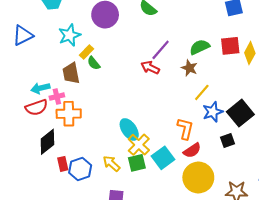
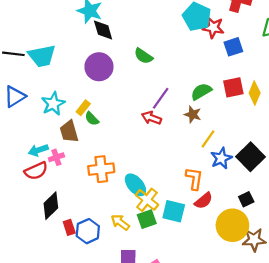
cyan star: (69, 35) -> (53, 104), moved
orange cross: (69, 114) -> (101, 169), moved
black square: (227, 140) -> (246, 199), moved
cyan square: (163, 158) -> (174, 211), turned -35
yellow circle: (198, 178) -> (232, 225), moved

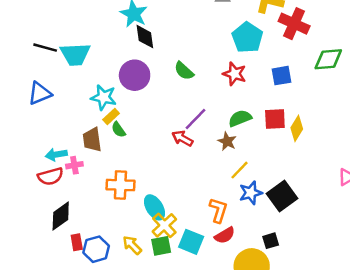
red star: (213, 28) -> (235, 74), moved
cyan star: (53, 104) -> (104, 97), moved, turned 30

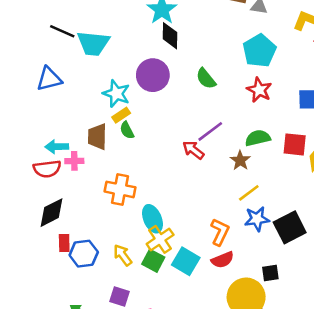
cyan pentagon: (247, 38) -> (259, 51), moved
green square: (161, 246) -> (153, 261), turned 30

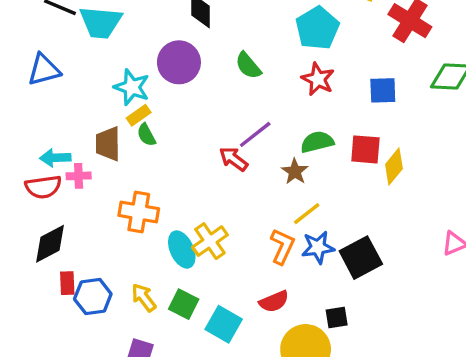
orange L-shape: (220, 232) -> (282, 246), moved
yellow cross: (160, 239) -> (210, 241), moved
cyan square: (186, 261) -> (224, 324), moved

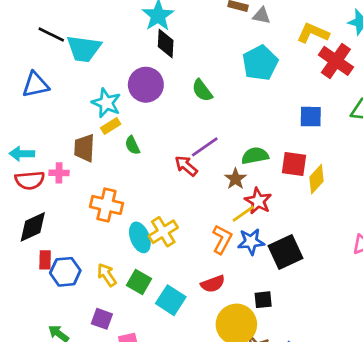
red star: (318, 79) -> (258, 201), moved
green semicircle: (146, 135) -> (132, 145), moved
cyan arrow: (55, 158) -> (22, 154), moved

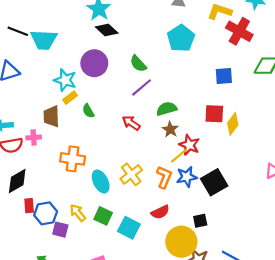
black diamond: (166, 43) -> (107, 30), turned -45
purple line: (205, 147) -> (142, 87), moved
green semicircle: (255, 156) -> (167, 109), moved
yellow cross: (163, 232) -> (131, 174), moved
purple square: (102, 319) -> (60, 230), moved

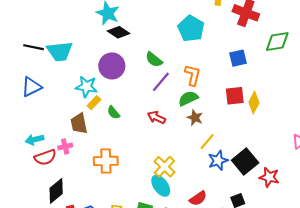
red star: (189, 145) -> (269, 177), moved
orange L-shape: (164, 177) -> (193, 75), moved
cyan ellipse: (101, 182) -> (161, 186), moved

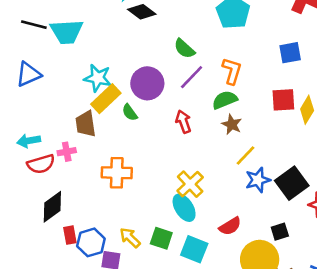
purple circle: (112, 66) -> (147, 83), moved
yellow rectangle: (94, 103) -> (106, 99), size x1.6
red arrow: (156, 118) -> (183, 122), turned 42

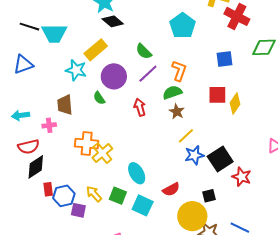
yellow rectangle: (106, 99) -> (96, 50), moved
red semicircle: (41, 164) -> (28, 147), moved
yellow cross: (190, 184) -> (102, 153), moved

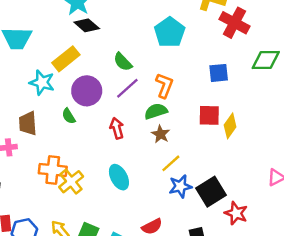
cyan ellipse: (137, 173) -> (119, 177), moved

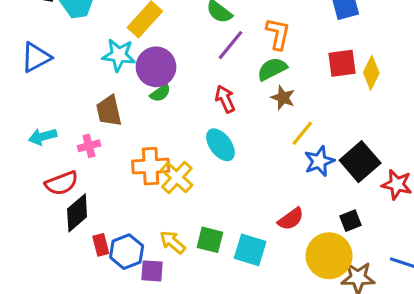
purple circle: (87, 91) -> (156, 67), moved
green semicircle: (69, 116) -> (160, 93), turned -84
cyan ellipse: (119, 177) -> (220, 145), moved

